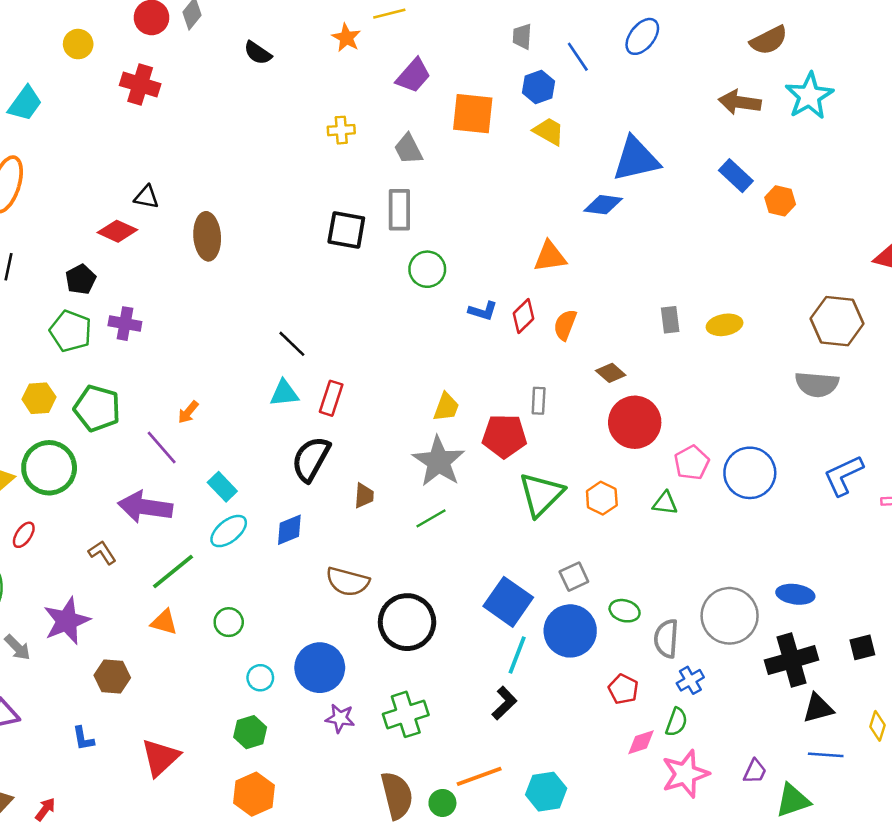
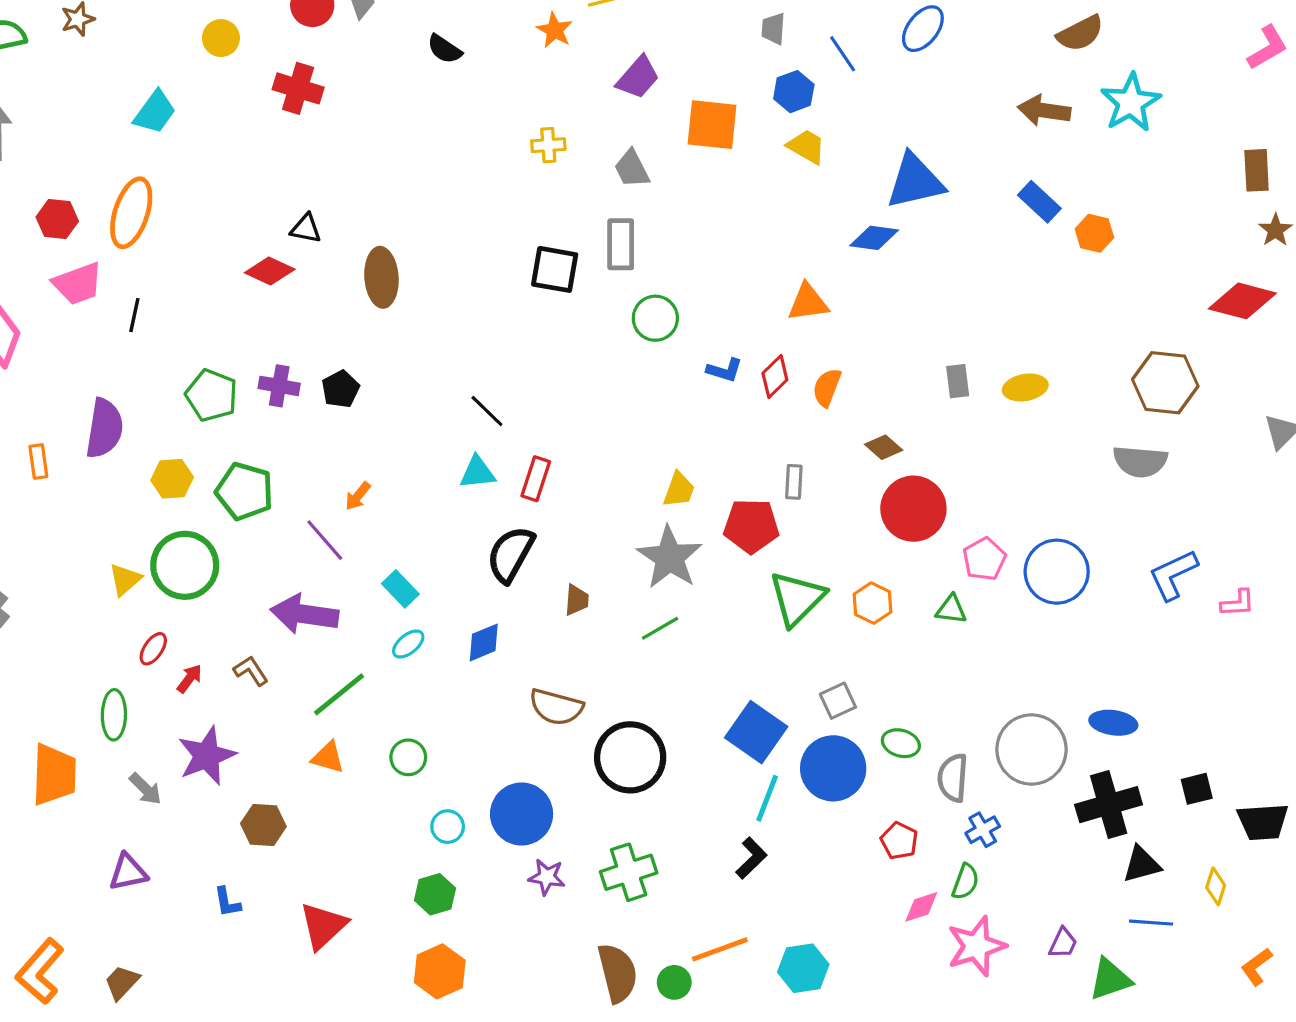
black pentagon: (81, 279) -> (341, 389), moved
cyan ellipse: (229, 531) -> (408, 644), size x0.7
red arrow: (45, 809) -> (189, 679), moved

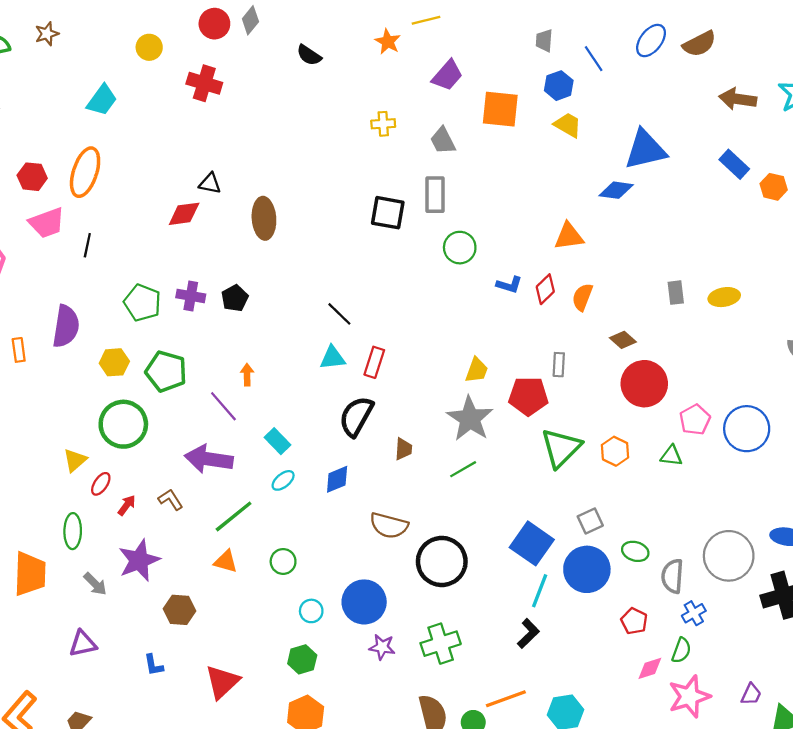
brown semicircle: (1080, 33) -> (699, 44), moved
red diamond: (270, 271) -> (184, 214), turned -32
orange arrow: (358, 496) -> (247, 375), turned 140
yellow triangle: (125, 579) -> (75, 460), moved

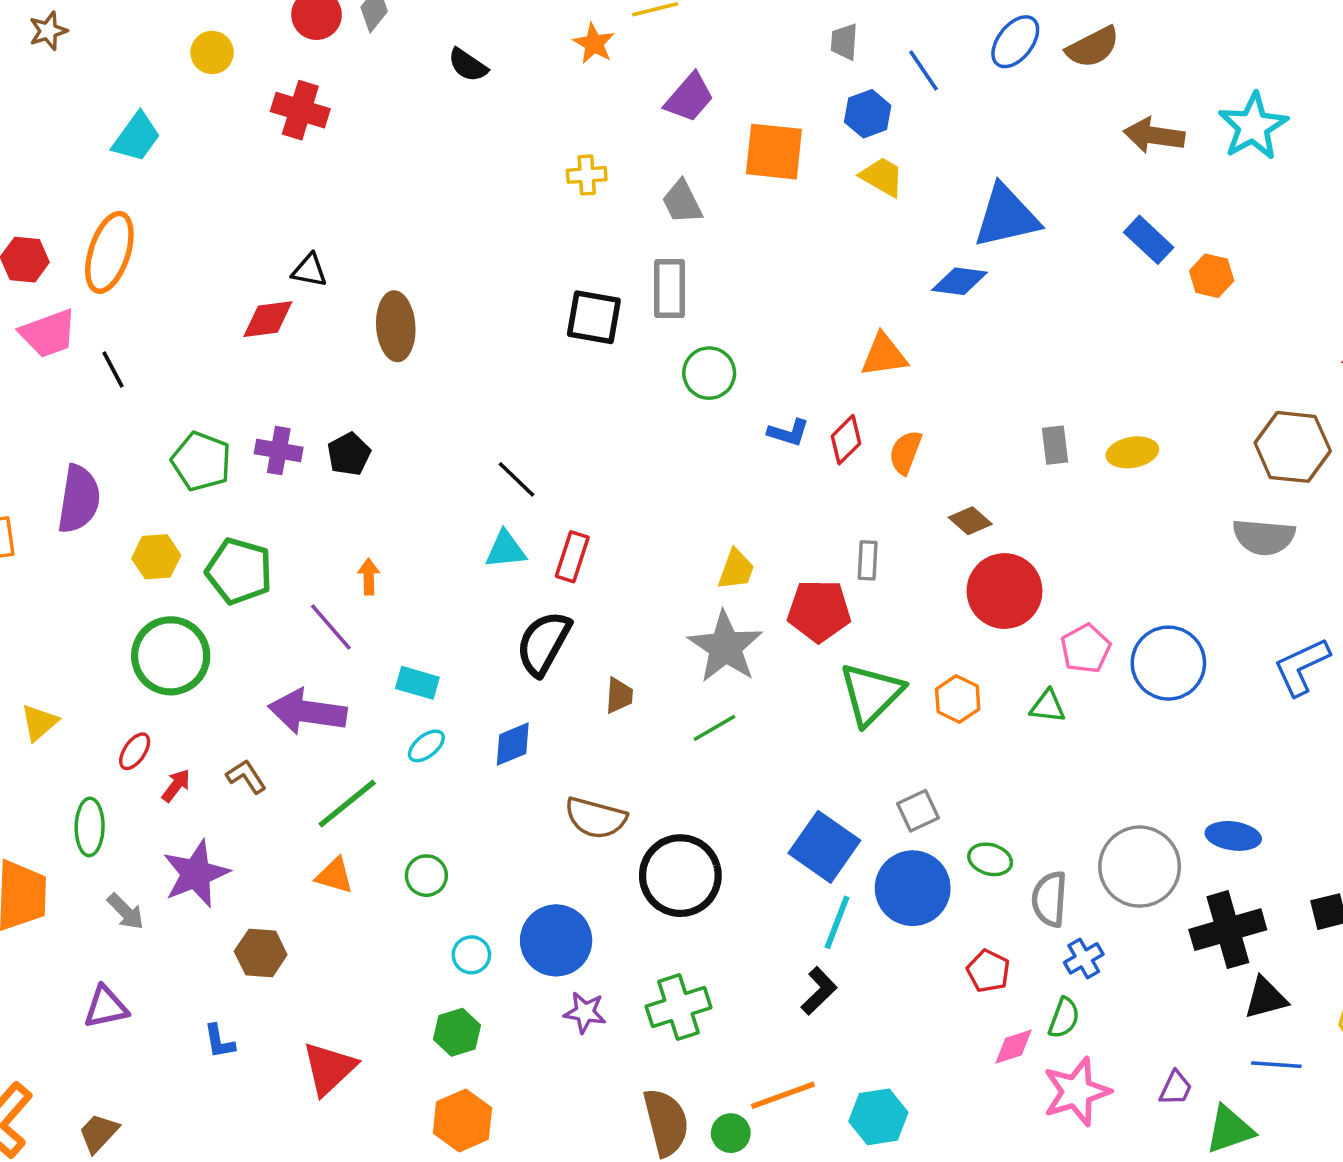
black line: (87, 245) -> (113, 369), turned -40
cyan rectangle: (277, 441) -> (417, 683), turned -30
yellow triangle: (75, 460) -> (39, 722), moved

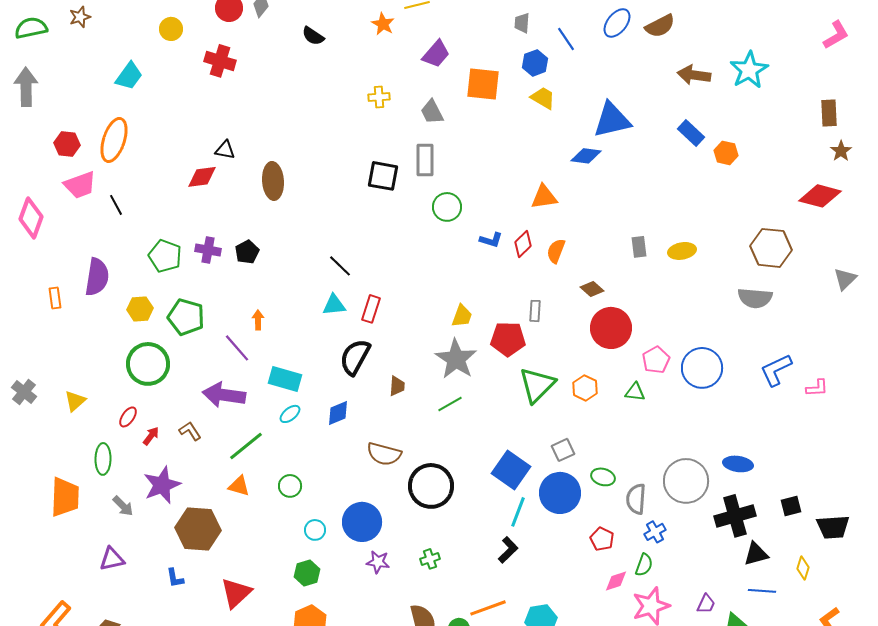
cyan rectangle: (417, 683) -> (285, 379), size x1.4
brown hexagon: (261, 953) -> (198, 529), size x1.6
green cross: (679, 1007) -> (430, 559), size x0.6

